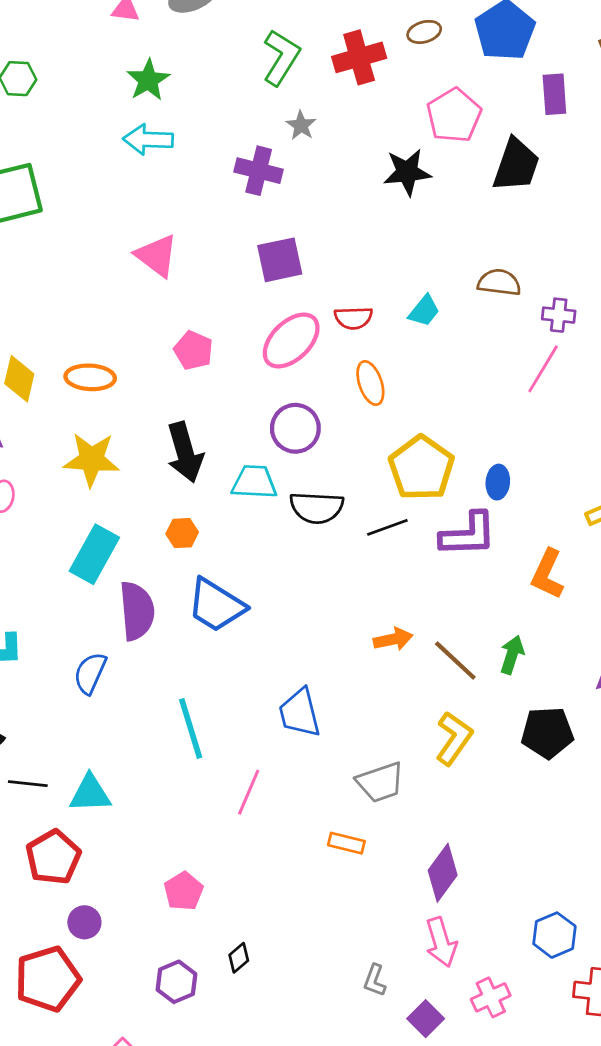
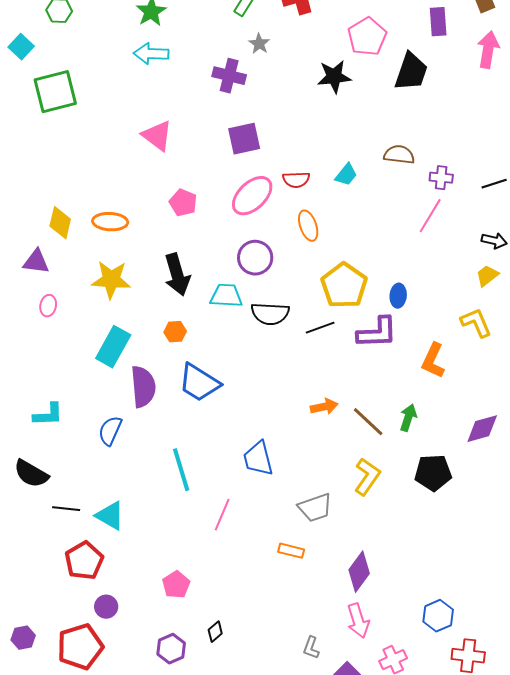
cyan triangle: (90, 794) -> (110, 516), turned 32

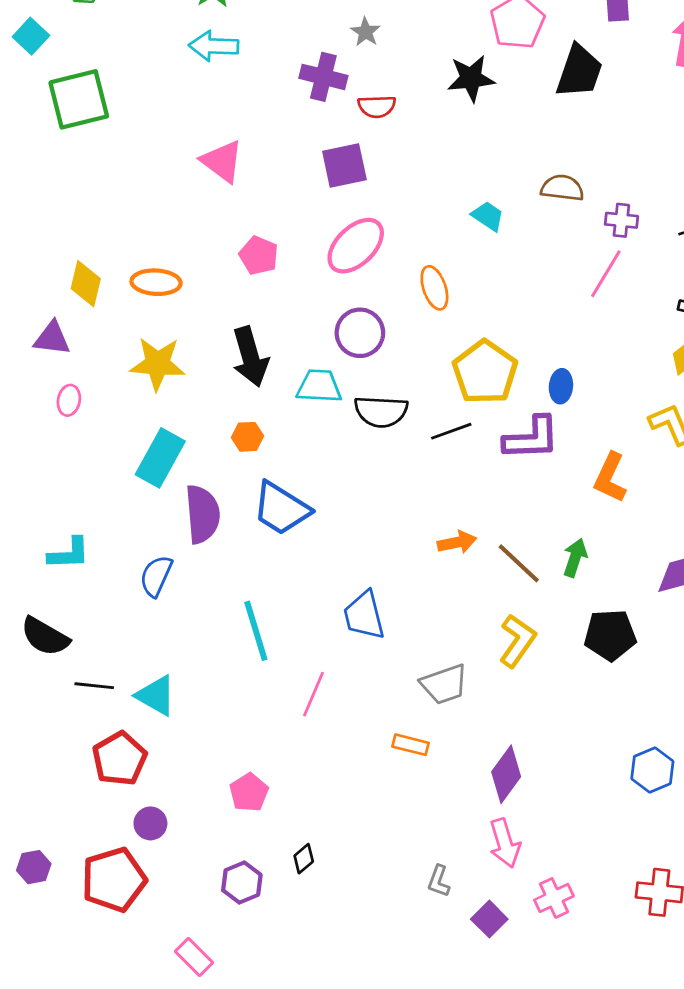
cyan trapezoid: (346, 175) -> (488, 216), turned -95
red semicircle: (296, 180) -> (377, 106), moved
blue hexagon: (438, 616) -> (652, 770), moved

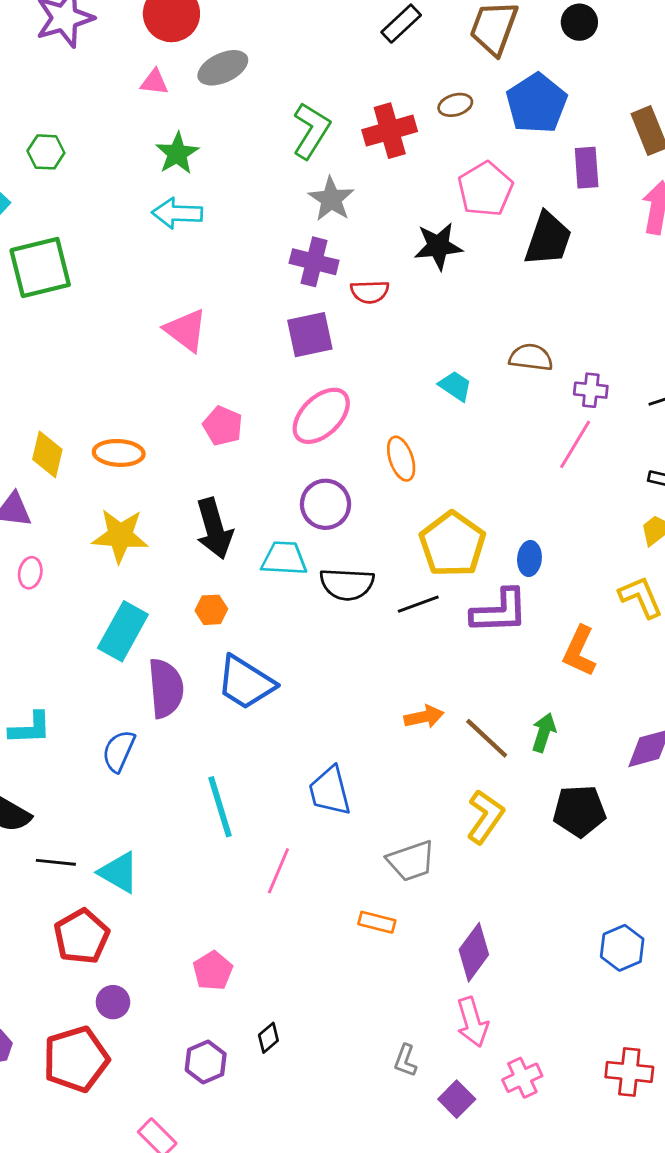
gray star: (366, 32) -> (331, 199), size x1.5
purple cross: (323, 77) -> (314, 262), moved
red semicircle: (377, 106) -> (370, 292), moved

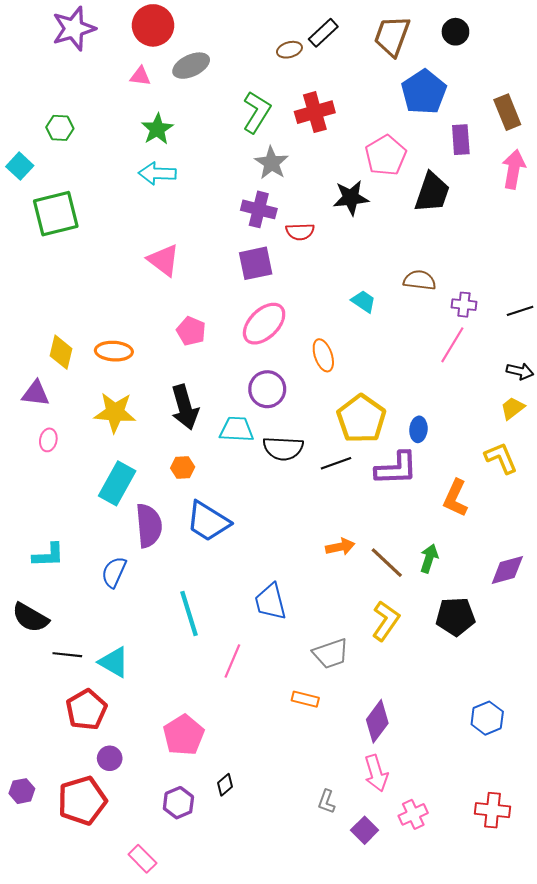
brown ellipse: (455, 105) -> (289, 50), moved
pink pentagon: (213, 971) -> (184, 735), size x1.4

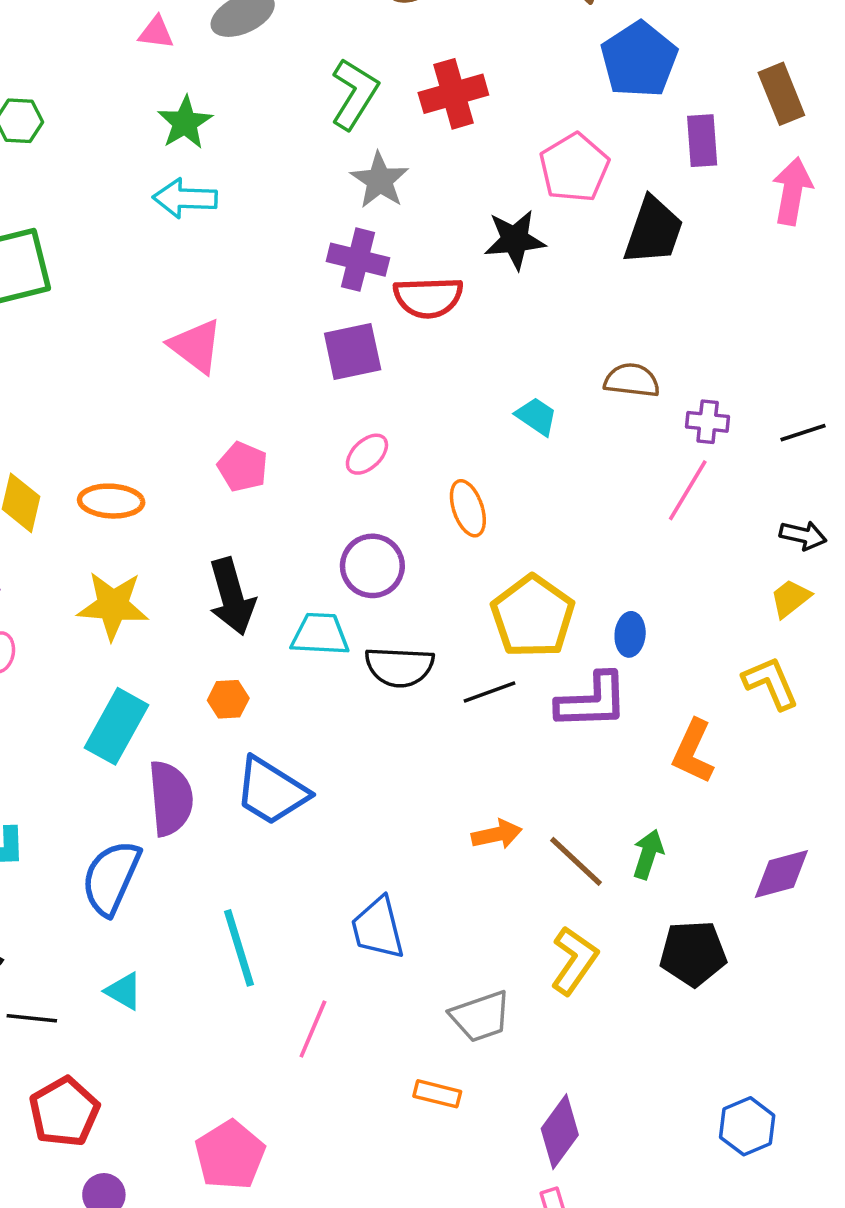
red semicircle: (300, 232) -> (428, 297), size x1.4
pink ellipse: (264, 324) -> (367, 454), size x0.6
blue semicircle: (114, 572) -> (111, 878), size x1.4
cyan triangle: (114, 662) -> (124, 991), moved, size x0.7

